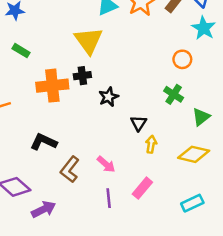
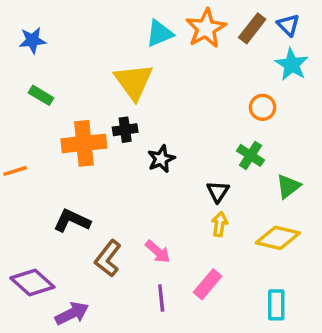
black triangle: (139, 123) -> (218, 192), moved
cyan rectangle: (192, 203) -> (276, 305), turned -65

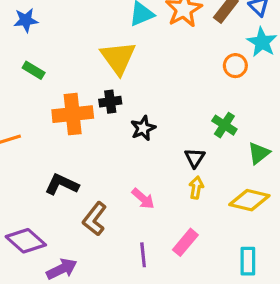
orange circle: (263, 107) -> (235, 66), moved
pink arrow: (158, 252) -> (143, 199), moved

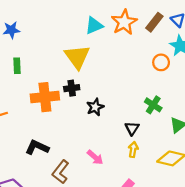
green rectangle: (34, 70) -> (17, 66), turned 56

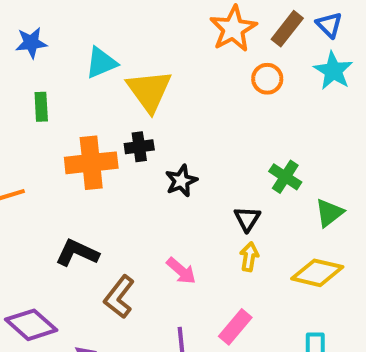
cyan triangle: (94, 26) -> (101, 63), moved
orange circle: (161, 62) -> (267, 79), moved

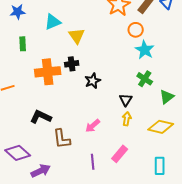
cyan star: (333, 71) -> (145, 50), moved
yellow triangle: (149, 91) -> (77, 36), size x0.7
pink arrow: (181, 271) -> (93, 126), turned 98
brown L-shape: (119, 297) -> (62, 139), turned -45

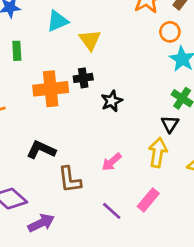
black triangle: (126, 100) -> (170, 124), moved
yellow arrow: (127, 119) -> (158, 152), size x1.5
purple line: (93, 162) -> (112, 211), turned -42

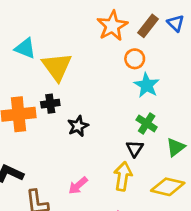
cyan triangle: (57, 21) -> (25, 48), turned 45
yellow triangle: (90, 40) -> (57, 67), size x1.4

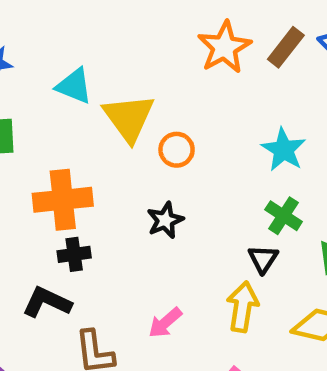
orange circle: (135, 59) -> (177, 150), moved
black cross: (50, 104) -> (74, 254), moved

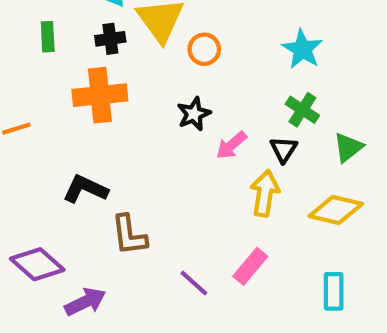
black cross: (74, 254) -> (110, 39), moved
pink arrow: (165, 323) -> (231, 145), moved

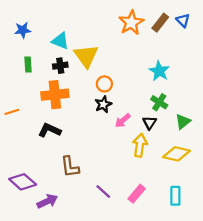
orange circle: (204, 49) -> (104, 84), moved
black L-shape: (85, 189) -> (49, 130), moved
pink rectangle: (250, 266) -> (137, 194), moved

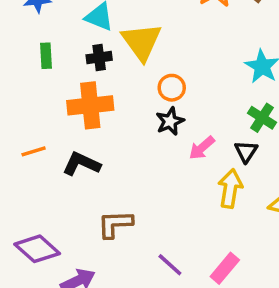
orange line: (12, 112) -> (34, 151), moved
brown L-shape: (70, 167) -> (115, 224), turned 95

